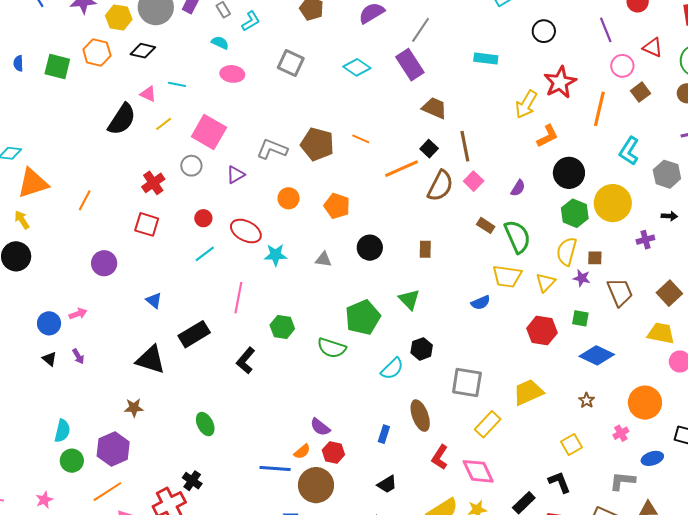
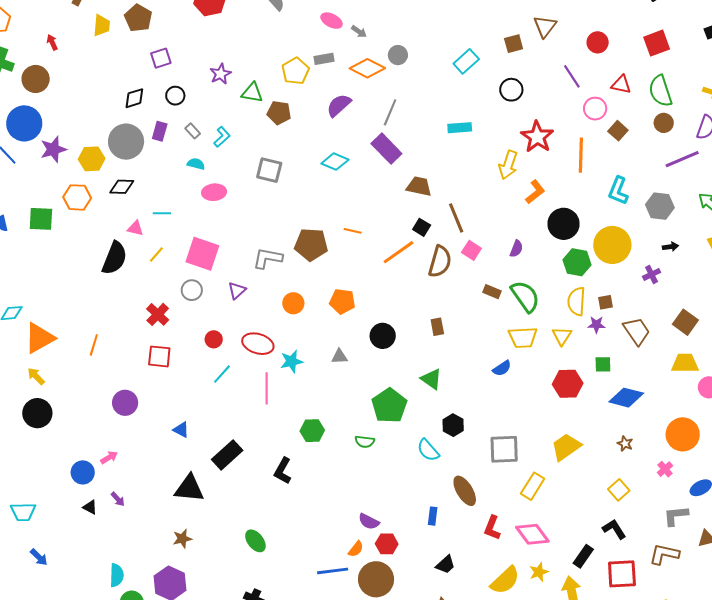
pink line: (238, 298) -> (267, 388), moved
green semicircle: (332, 348) -> (365, 442), size x0.7
cyan semicircle: (392, 369) -> (428, 450), turned 105

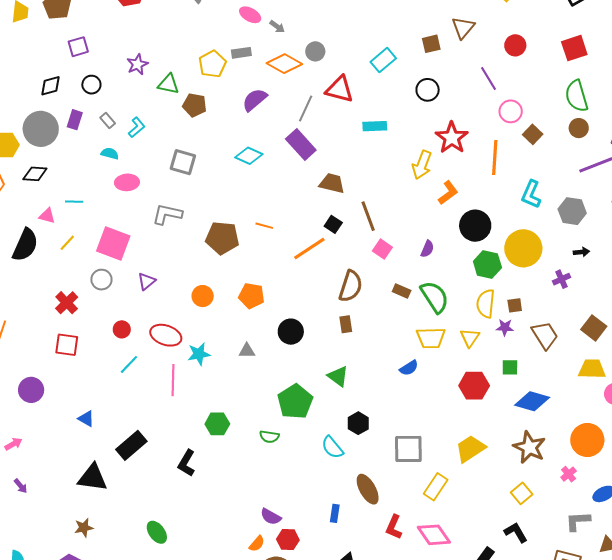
red triangle: (621, 85) -> (340, 89), moved, size x1.4
gray L-shape: (268, 258) -> (167, 214), moved
brown semicircle: (440, 262) -> (351, 286), moved
brown star: (625, 444) -> (529, 447), size x2.0

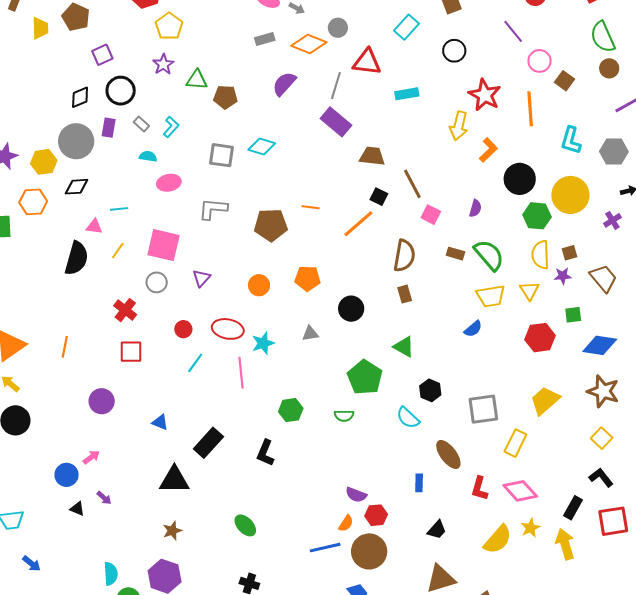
yellow pentagon: (212, 64) -> (169, 26), moved
black circle: (91, 85) -> (121, 91), size x1.5
cyan diamond: (249, 156) -> (262, 146), moved

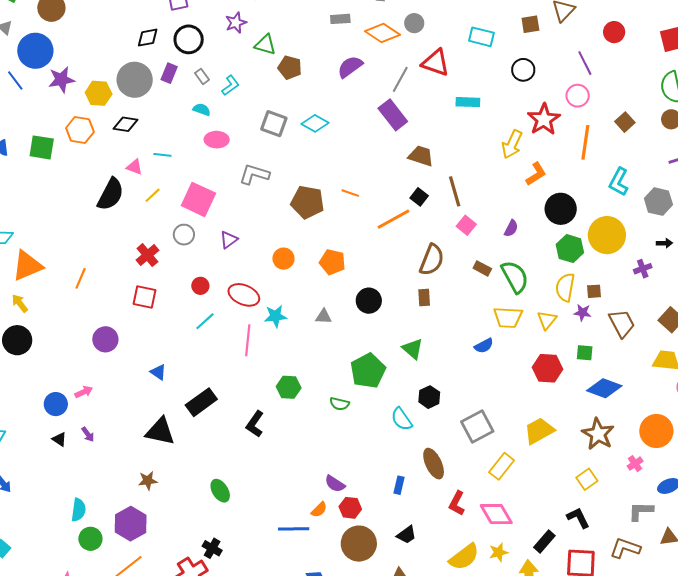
cyan rectangle: (407, 27) -> (481, 37), turned 50
pink circle: (540, 61) -> (578, 96), moved
gray square: (483, 409) -> (477, 426), turned -32
brown circle: (369, 551) -> (359, 544), moved

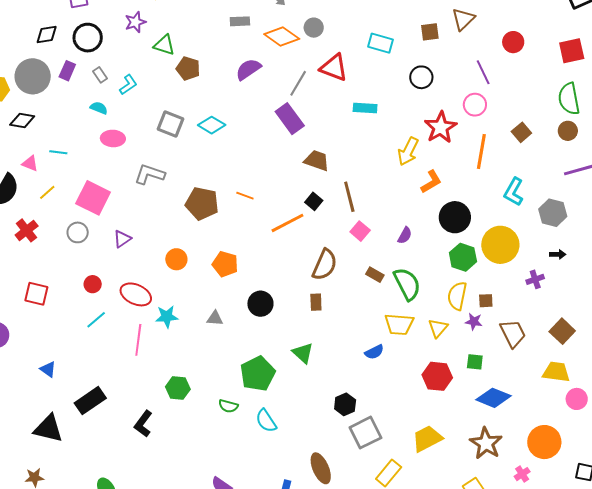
red cross: (147, 255) -> (27, 230), moved
black hexagon: (429, 397) -> (345, 404), moved
cyan semicircle: (402, 419) -> (266, 421), moved

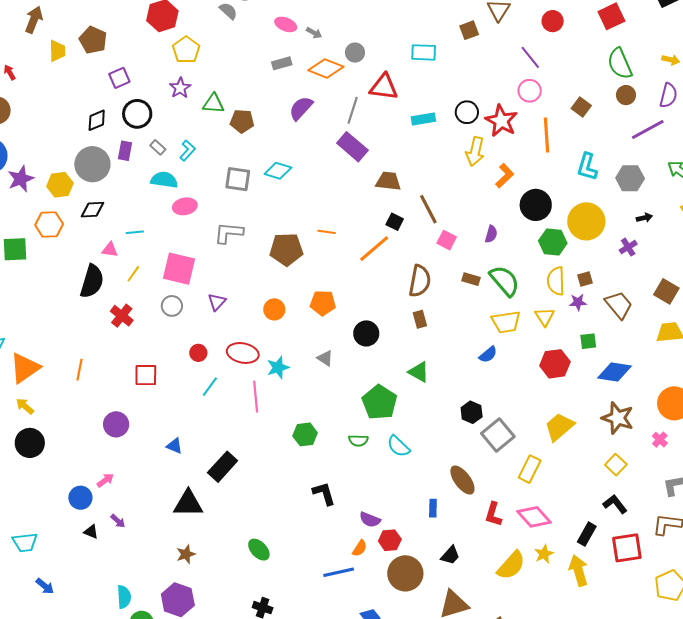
black circle: (421, 77) -> (467, 112), moved
cyan semicircle: (99, 108) -> (164, 180), size x1.5
gray triangle: (215, 318) -> (325, 358), turned 42
black L-shape: (143, 424) -> (324, 493), moved, turned 140

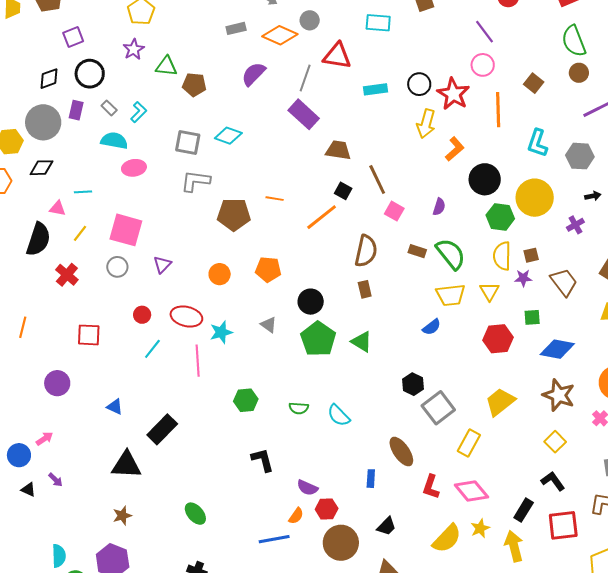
gray L-shape: (229, 233) -> (195, 181), moved
green pentagon: (379, 402) -> (318, 339), moved

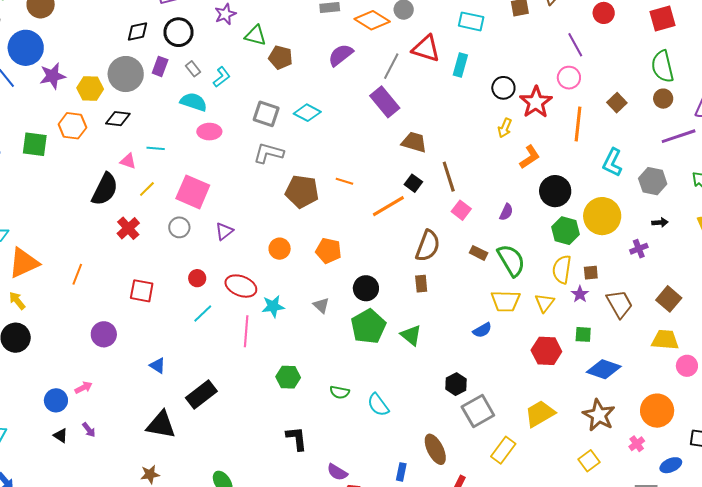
cyan rectangle: (376, 89) -> (460, 65), moved, turned -75
yellow arrow: (426, 124) -> (505, 128), size x0.7
purple star: (523, 278) -> (580, 294), turned 30

